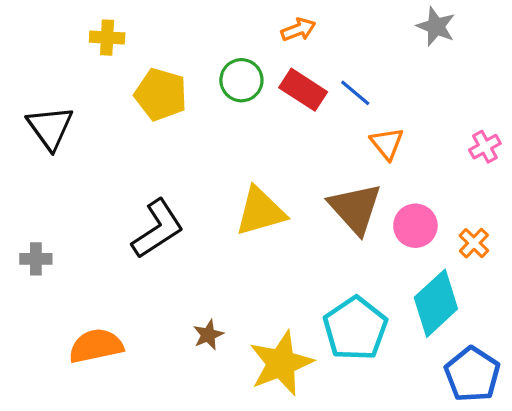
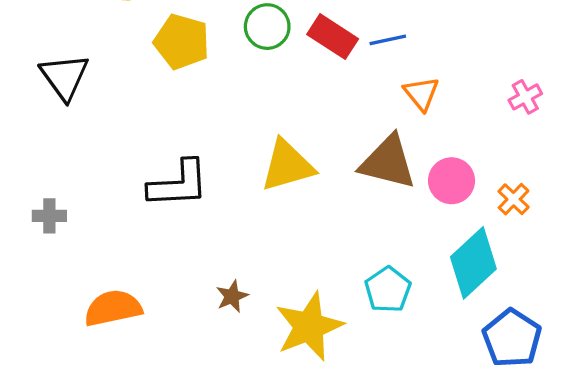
blue line: (355, 93) -> (388, 40), turned -52
brown triangle: (355, 208) -> (388, 162), turned -34
black L-shape: (158, 229) -> (178, 184), turned 30
cyan pentagon: (355, 328) -> (388, 290), size x0.7

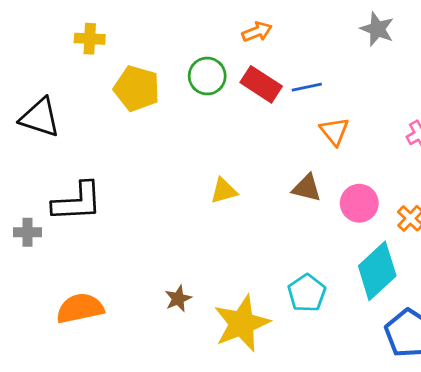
black triangle: (64, 77) -> (40, 117), turned -36
brown triangle: (388, 162) -> (307, 188), size x0.6
yellow triangle: (287, 166) -> (224, 191), size x0.6
black L-shape: (178, 184) -> (77, 202), moved

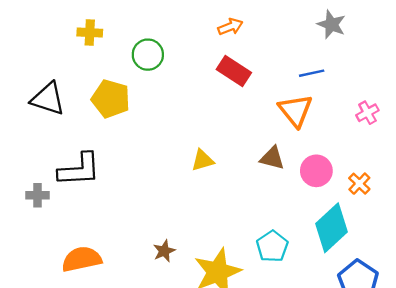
green circle: (207, 76) -> (148, 55), moved
blue line: (307, 87) -> (312, 73), moved
yellow pentagon: (137, 88) -> (111, 99), moved
orange triangle: (334, 131) -> (295, 110), size x1.4

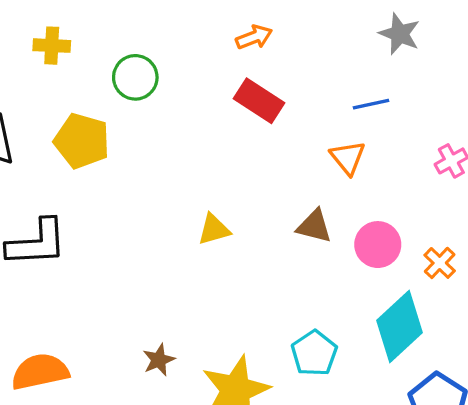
orange triangle: (295, 110) -> (348, 158), size x0.7

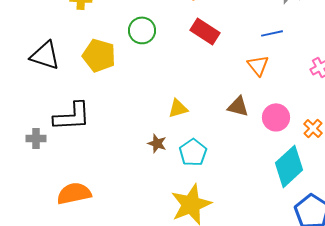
green circle: (135, 77) -> (142, 30), moved
cyan pentagon: (314, 353) -> (193, 152), moved
brown star: (159, 360) -> (157, 143), moved, turned -30

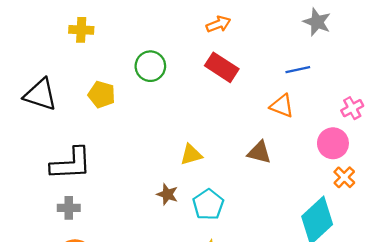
yellow pentagon: (99, 55) -> (102, 95), size x0.7
orange triangle: (258, 65) -> (282, 106), turned -30
pink circle: (276, 117) -> (333, 143), moved
gray cross: (36, 138) -> (69, 208), moved

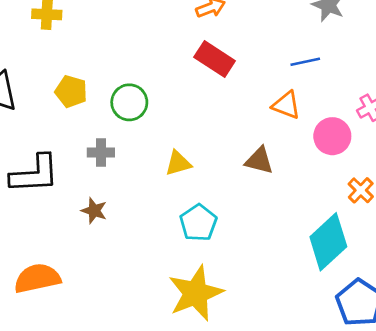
green circle: (150, 66) -> (129, 102), moved
pink circle: (333, 143) -> (332, 136), moved
brown star: (167, 194) -> (94, 211), moved
gray cross: (69, 208) -> (101, 152), moved

